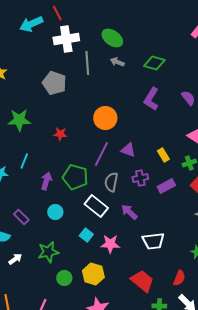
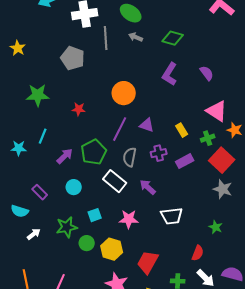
green pentagon: (75, 177) -> (94, 152), turned 30
purple arrow: (46, 181) -> (65, 156), turned 30
cyan square: (86, 235) -> (95, 215), moved, turned 32
green circle: (64, 278) -> (87, 243), moved
red trapezoid: (142, 281) -> (148, 262), moved, turned -100

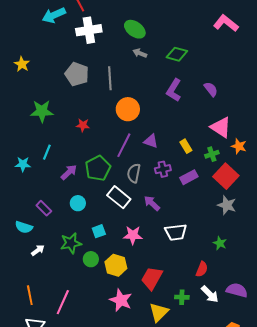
gray line: (106, 38) -> (110, 78), moved

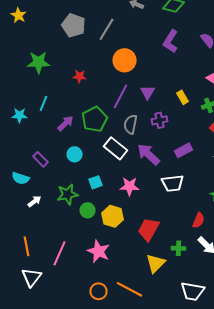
gray line: (110, 78) -> (106, 29), turned 35
purple triangle: (151, 141) -> (148, 92), turned 42
purple rectangle: (189, 177) -> (184, 150), moved
purple arrow: (152, 203) -> (148, 154), size x1.4
pink star: (121, 300) -> (98, 251), moved

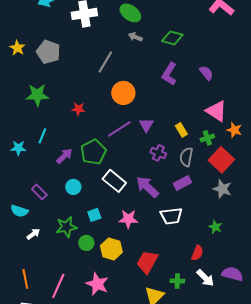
gray pentagon: (74, 25) -> (48, 52), moved
purple line: (120, 96) -> (119, 129), turned 30
purple cross: (160, 120) -> (158, 153), turned 35
gray semicircle: (130, 124) -> (186, 157), moved

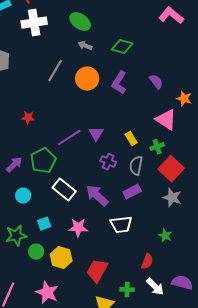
orange circle: (123, 93) -> (87, 79), moved
orange star: (234, 130) -> (184, 99), moved

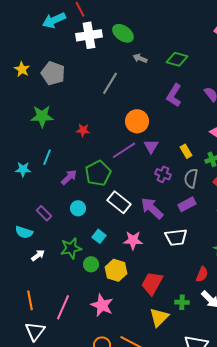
green ellipse: (80, 22) -> (123, 33), moved
orange circle: (87, 79) -> (137, 121), moved
cyan square: (44, 224) -> (99, 236), turned -32

